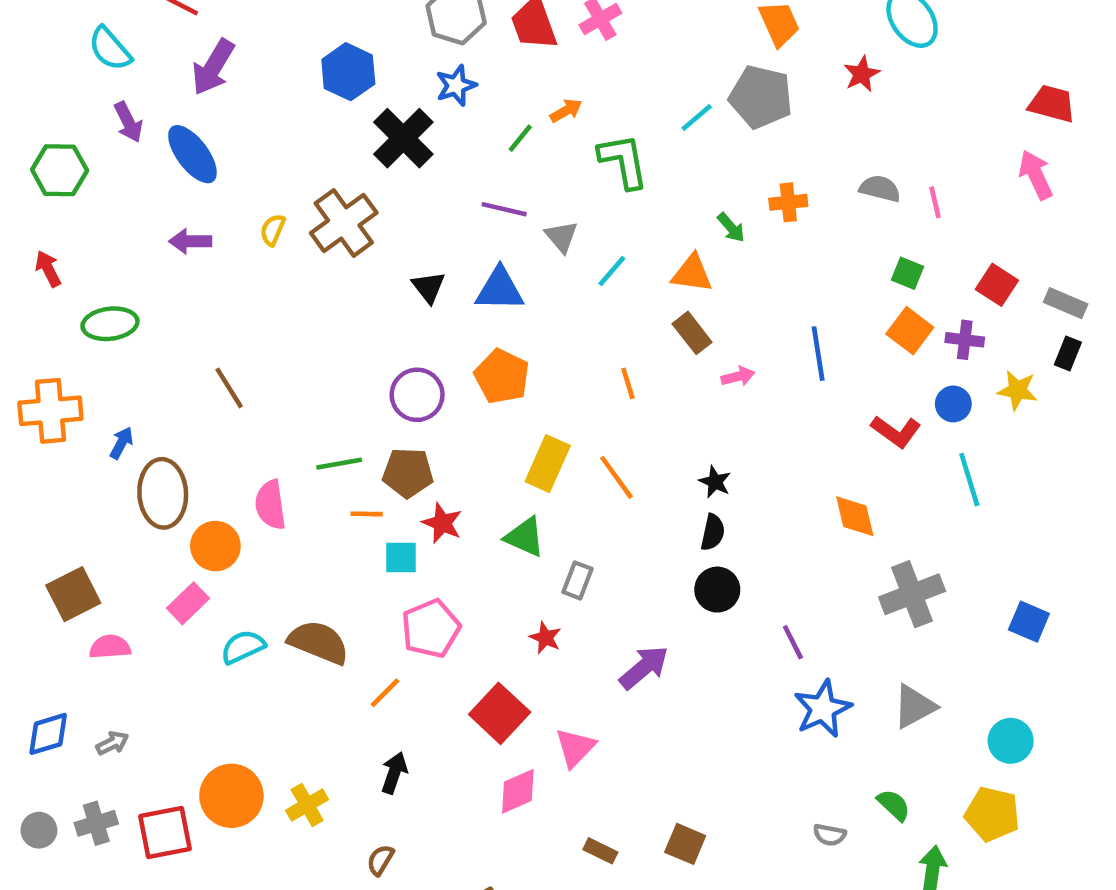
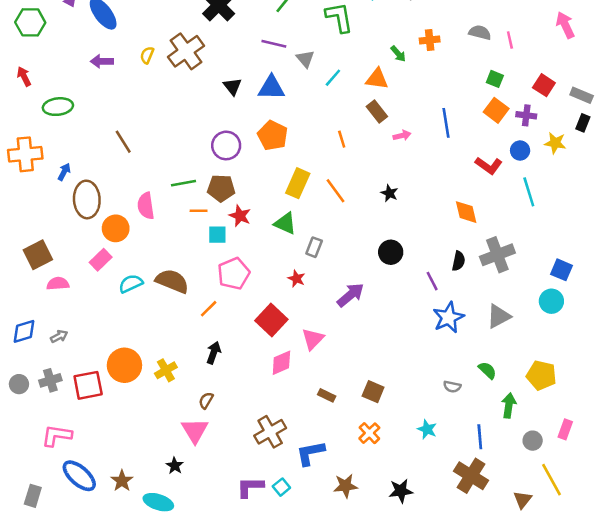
black semicircle: (713, 532) -> (458, 261), moved
cyan circle: (1011, 741) -> (551, 301), moved

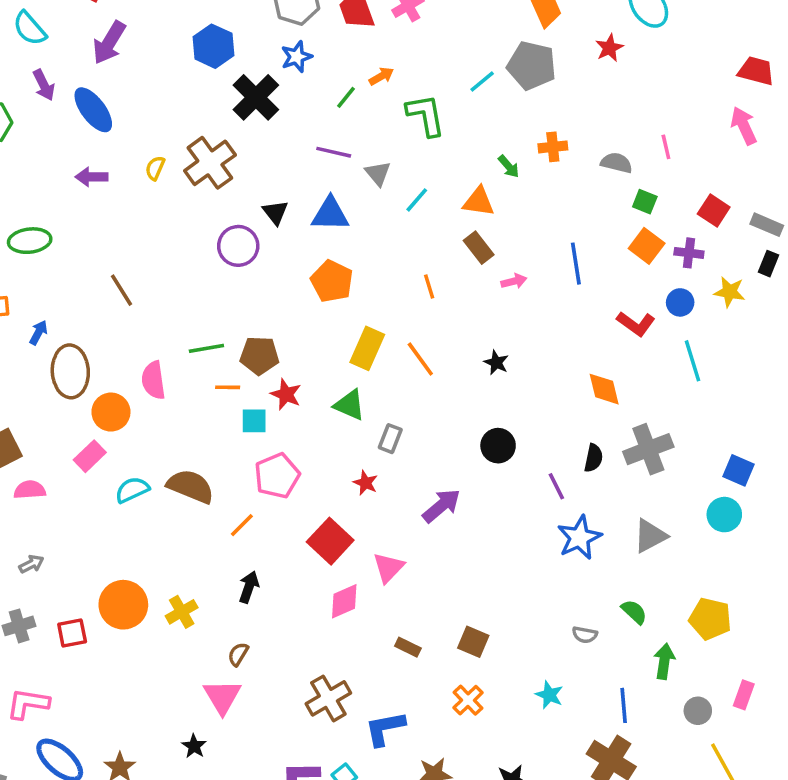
gray semicircle: (480, 32) -> (616, 163), moved
purple circle: (226, 145) -> (238, 246), moved
red square: (88, 385) -> (72, 633), size x0.7

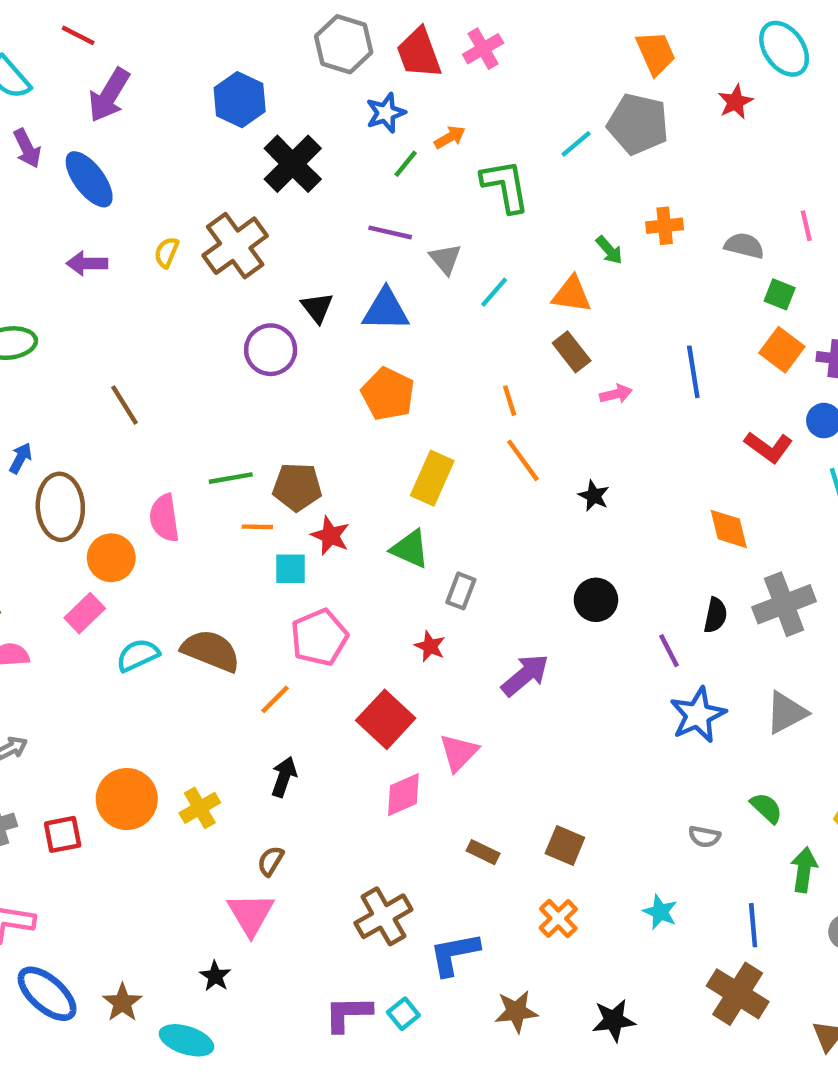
blue star: (297, 57) -> (386, 113), moved
orange line: (420, 359) -> (523, 460), moved

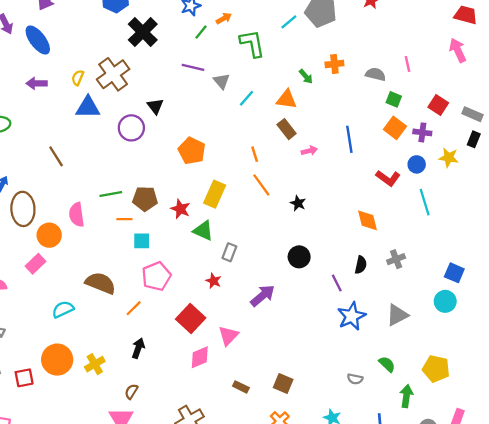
blue triangle: (386, 310) -> (88, 107), moved
red star: (330, 536) -> (180, 209), moved
gray cross: (784, 604) -> (396, 259), size x0.6
cyan semicircle: (138, 655) -> (63, 309), moved

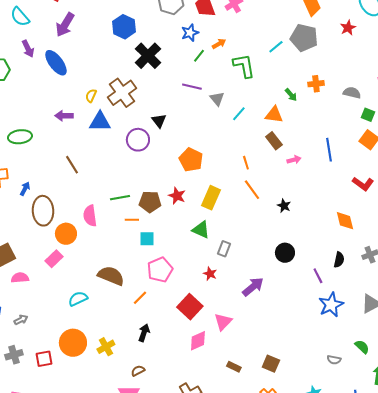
purple arrow: (37, 83) -> (64, 116), moved
red star: (180, 209) -> (177, 196), moved
brown semicircle: (131, 392) -> (138, 371), turned 32

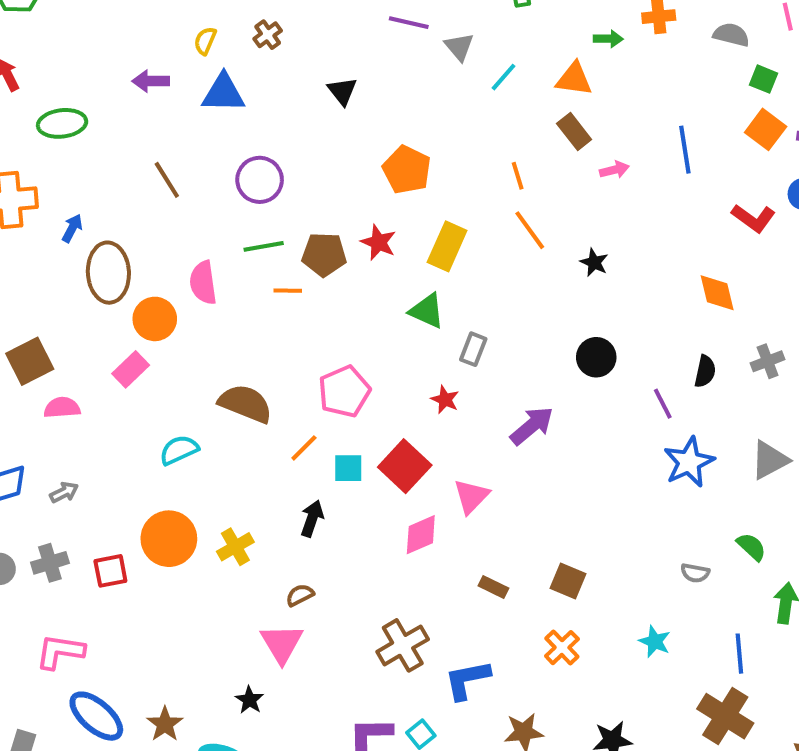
brown cross: (122, 93) -> (268, 35), size x0.5
green arrow: (291, 95) -> (608, 39), turned -48
purple circle: (138, 140) -> (260, 180), moved
cyan square: (147, 239) -> (348, 468), moved

